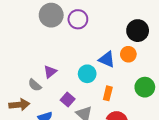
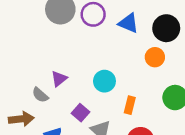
blue triangle: (107, 59) -> (128, 23), moved

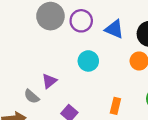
cyan circle: (104, 81) -> (88, 61), moved

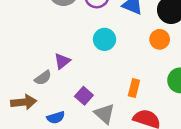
gray semicircle: (32, 96) -> (43, 78), turned -77

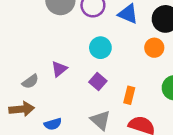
gray semicircle: (43, 78) -> (30, 81), moved
purple square: (84, 96) -> (98, 81), moved

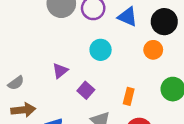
gray semicircle: (30, 81) -> (16, 83), moved
purple square: (98, 81) -> (86, 90), moved

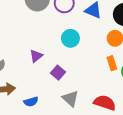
orange rectangle: (129, 96) -> (112, 63), moved, turned -32

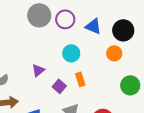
orange rectangle: (112, 63) -> (80, 79), moved

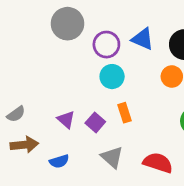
purple circle: (65, 19) -> (106, 45), moved
purple triangle: (38, 70) -> (66, 120), moved, turned -40

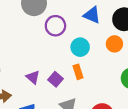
purple circle: (106, 45) -> (55, 26), moved
cyan circle: (112, 77) -> (80, 47), moved

